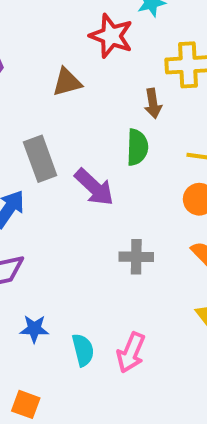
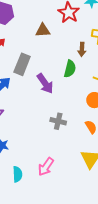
gray rectangle: (40, 159) -> (22, 64), turned 30
cyan semicircle: (83, 350) -> (17, 174), moved

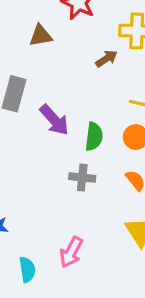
brown arrow: (82, 49) -> (106, 59), turned -120
green semicircle: (70, 69) -> (94, 137), moved

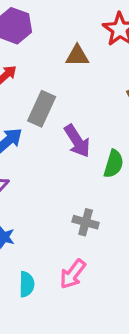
gray cross: (82, 178) -> (86, 222), moved

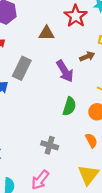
purple arrow: (77, 141) -> (65, 71), moved

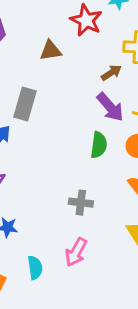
purple arrow: (65, 71) -> (110, 107), moved

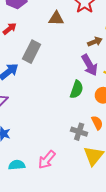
gray cross: (81, 203) -> (79, 132), moved
cyan semicircle: (35, 268) -> (17, 165), turned -98

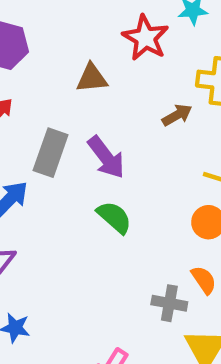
purple arrow: (90, 65) -> (106, 157), moved
green semicircle: (77, 89) -> (114, 217), moved, turned -60

